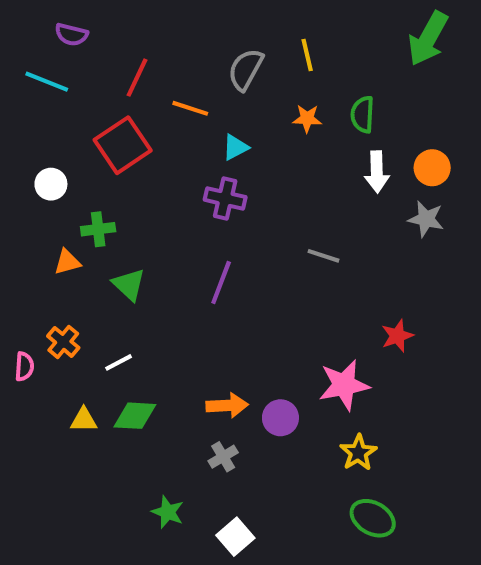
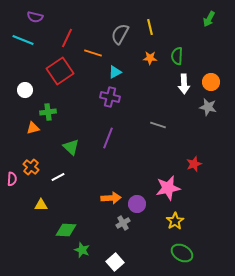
green arrow: (428, 39) -> (209, 19), size x0.6
green triangle: (129, 285) -> (71, 147), moved
green diamond: (135, 416) -> (66, 230), moved
gray cross: (223, 457) -> (123, 223), moved

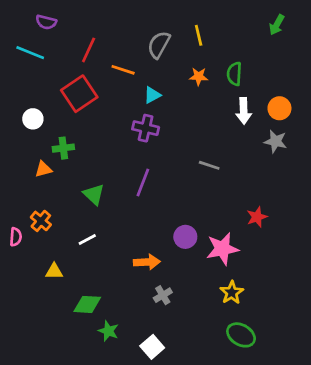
white line: (58, 177) -> (87, 240), moved
purple circle: (137, 204) -> (185, 237), moved

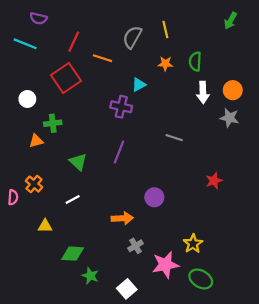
cyan triangle: (152, 95) -> (139, 85), moved
pink star: (222, 249) -> (165, 265), moved

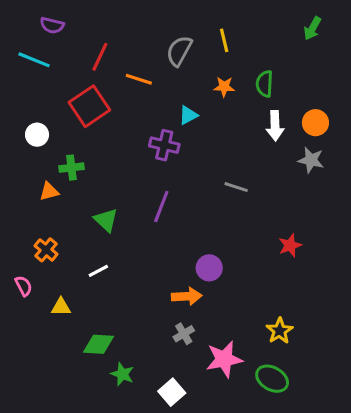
pink semicircle: (13, 197) -> (24, 286), moved, turned -32
orange arrow: (122, 218) -> (187, 296), moved
yellow star: (193, 244) -> (280, 331), moved

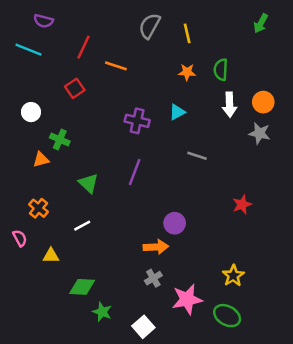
gray semicircle: (179, 51) -> (150, 26), moved
red square: (89, 106) -> (75, 88), size x0.6
cyan triangle: (188, 115) -> (177, 112), moved
green cross: (71, 168) -> (60, 140), turned 30

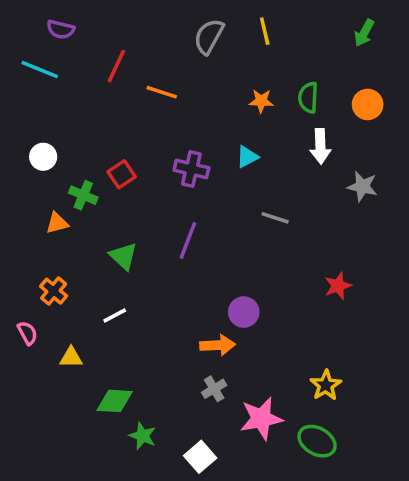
yellow line: (187, 33) -> (265, 31), moved
red square: (75, 88) -> (122, 174), moved
orange circle: (263, 102) -> (368, 104), moved

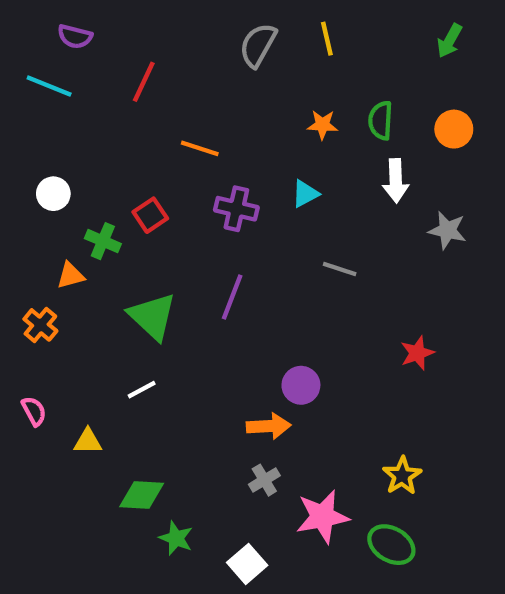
orange line: (162, 92) -> (200, 148), moved
green triangle: (123, 256) -> (152, 316), size x1.4
orange cross: (54, 291) -> (40, 325), moved

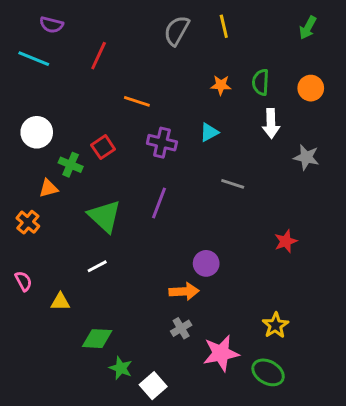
white circle: (53, 194) -> (37, 132), size x1.4
white square: (247, 564) -> (153, 386), moved

